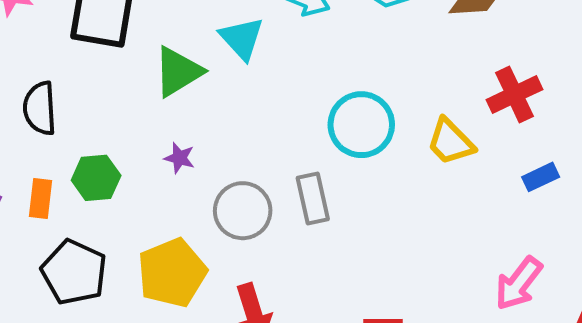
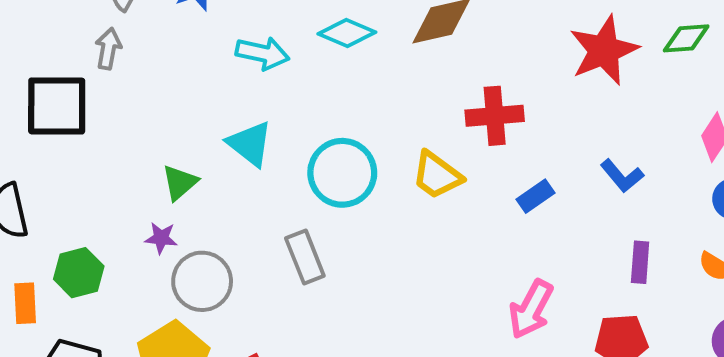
cyan triangle: (242, 38) -> (250, 144), moved
green triangle: (178, 72) -> (180, 183), moved, size x0.7
red cross: (514, 95) -> (495, 116), turned 30
gray circle: (243, 211) -> (202, 281), moved

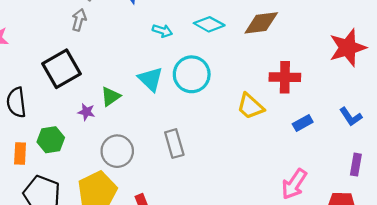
cyan arrow: (262, 53) -> (162, 31), size x0.7
black square: (57, 106) -> (62, 69), moved, turned -36
cyan circle: (342, 173) -> (192, 74), moved
purple star: (161, 238) -> (86, 112), moved

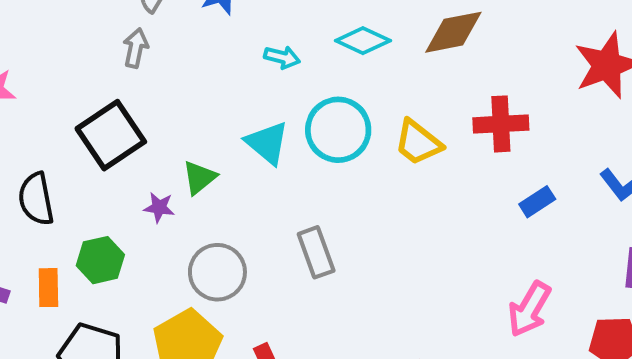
yellow trapezoid: (250, 106) -> (418, 142), moved

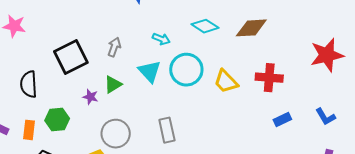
gray arrow: (136, 48) -> (114, 47), moved
cyan arrow: (282, 57) -> (161, 39), moved

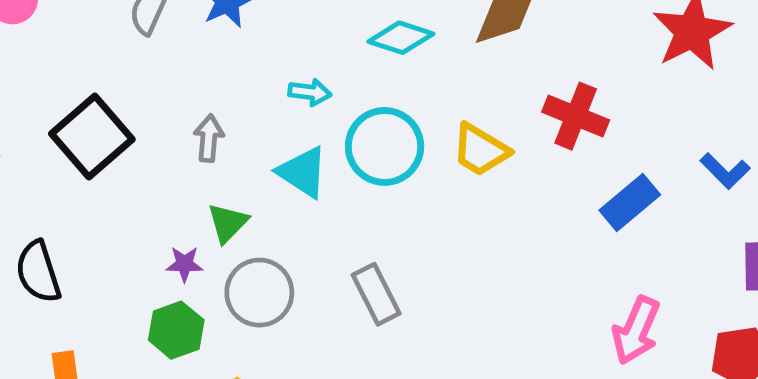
black square: (71, 57) -> (92, 137), moved
red cross: (269, 78) -> (576, 116), turned 32
blue rectangle: (282, 119) -> (630, 202), size x1.4
green hexagon: (57, 120) -> (176, 330), moved
gray circle: (116, 134) -> (259, 293), moved

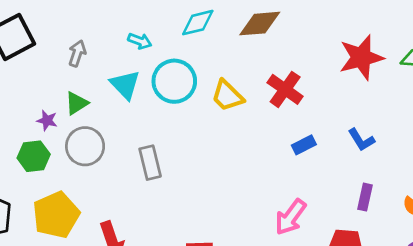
cyan diamond: (401, 38) -> (198, 23), turned -45
blue rectangle: (630, 202) -> (304, 145), size x0.7

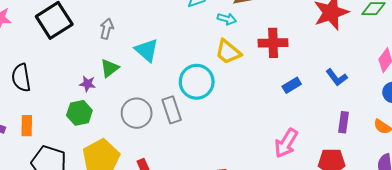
cyan arrow: (140, 41) -> (227, 19), moved
cyan circle: (174, 81) -> (197, 82), moved
red cross: (285, 89) -> (273, 43), turned -32
gray circle: (85, 146) -> (137, 113), moved

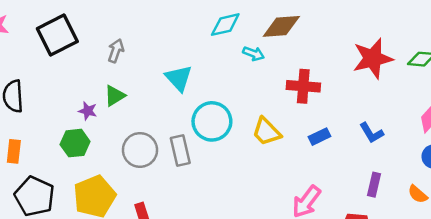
cyan triangle: (147, 50) -> (179, 78), moved
yellow trapezoid: (228, 52) -> (267, 132), moved

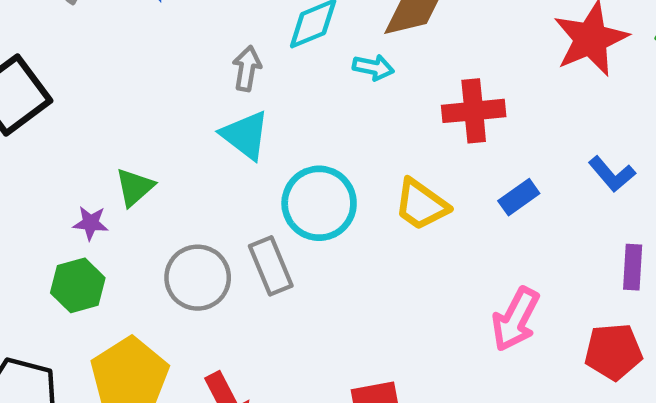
gray arrow: (116, 51) -> (247, 68), moved

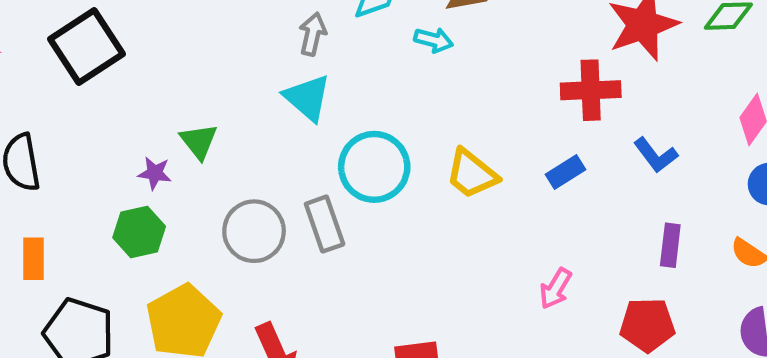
red cross: (474, 111) -> (591, 90), moved
green triangle: (135, 187) -> (199, 141), turned -30
pink arrow: (515, 319) -> (555, 289), size x0.7

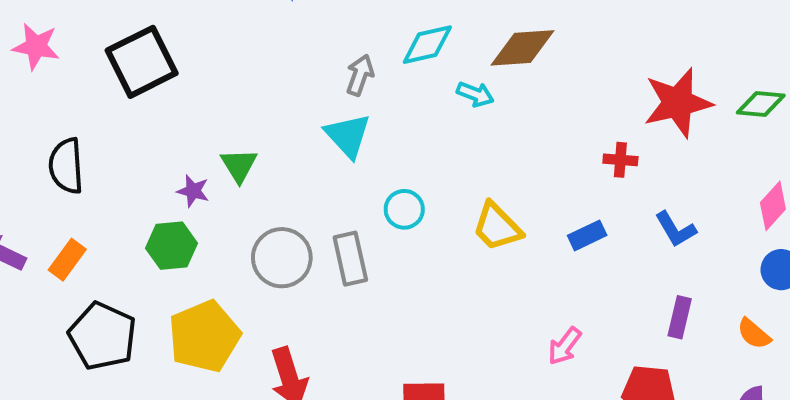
red cross: (591, 90) -> (620, 160), size x0.6
cyan circle: (374, 167) -> (404, 209), size x0.6
orange rectangle: (34, 259) -> (67, 260), turned 30

